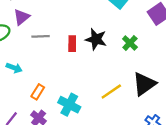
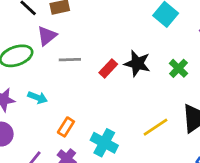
red rectangle: (72, 44) -> (108, 68), turned 42

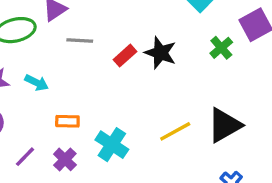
green cross: (178, 68) -> (221, 48), moved
orange rectangle: (66, 127) -> (67, 121), turned 54

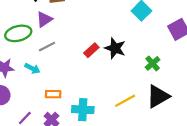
gray line: (80, 41) -> (47, 47), moved, turned -30
green cross: (221, 48) -> (153, 63), moved
cyan cross: (112, 145) -> (83, 110), turned -30

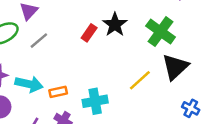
black star: (115, 48) -> (115, 25), turned 30
green cross: (153, 63) -> (161, 32), size x1.6
cyan arrow: (32, 68) -> (29, 84), moved, size x1.5

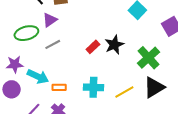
cyan cross: (95, 101) -> (93, 87), moved

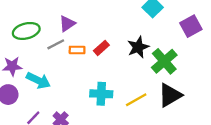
purple triangle: (50, 20) -> (67, 24), moved
black star: (114, 45) -> (138, 47), moved
orange rectangle: (59, 87) -> (77, 50), moved

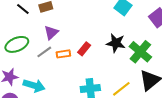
black star: (138, 47) -> (116, 43), turned -30

